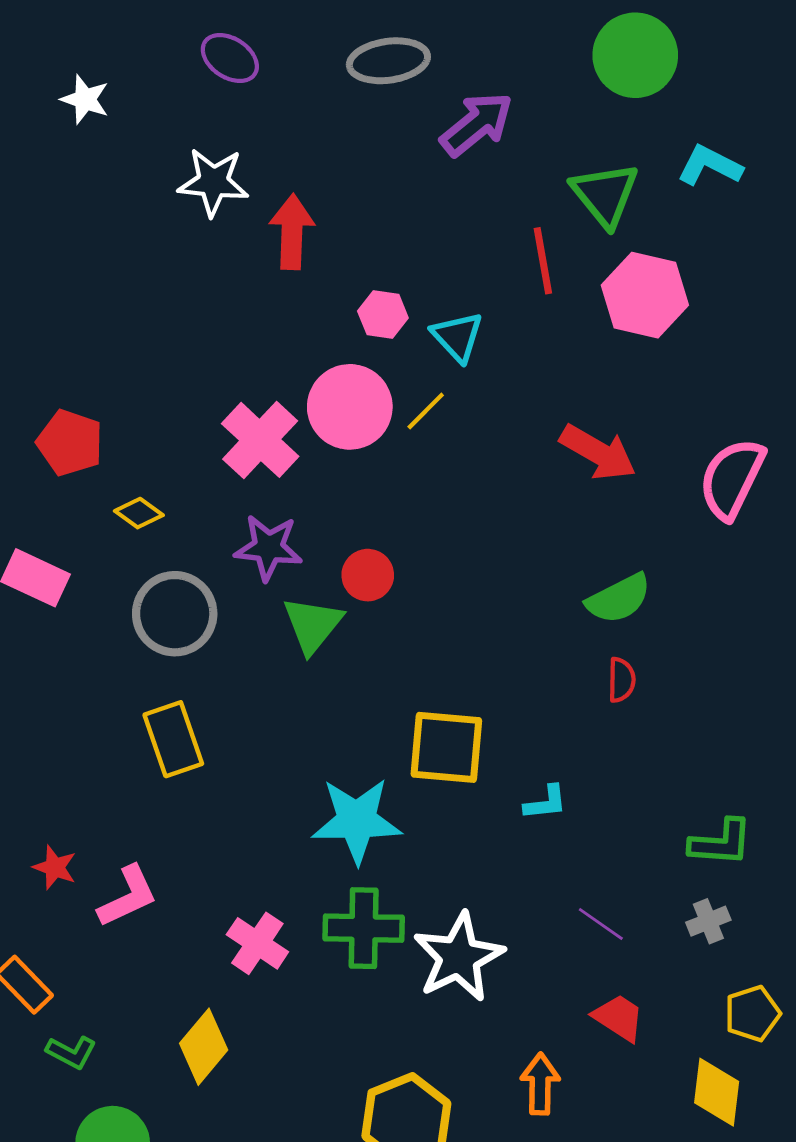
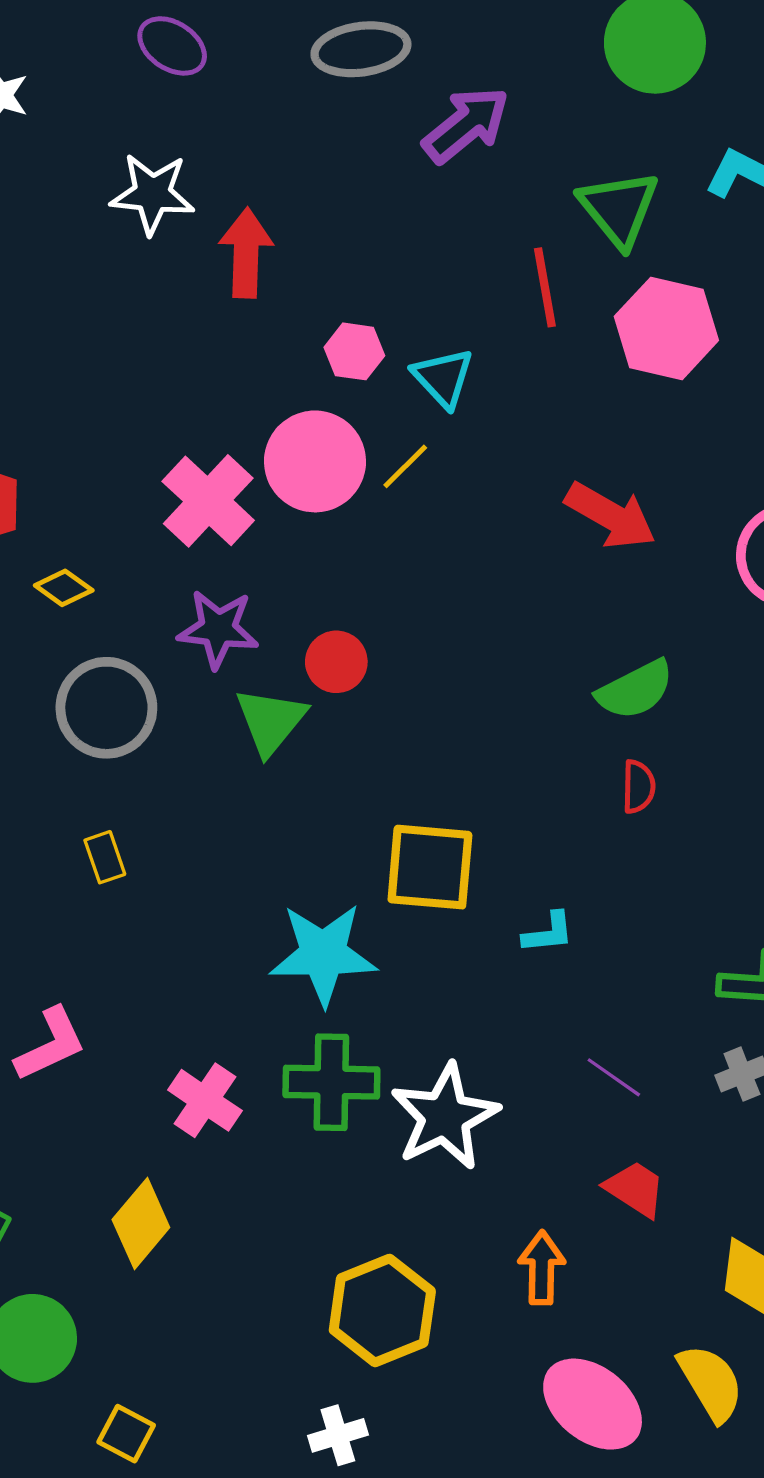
yellow rectangle: (173, 739) -> (105, 857), size x0.6

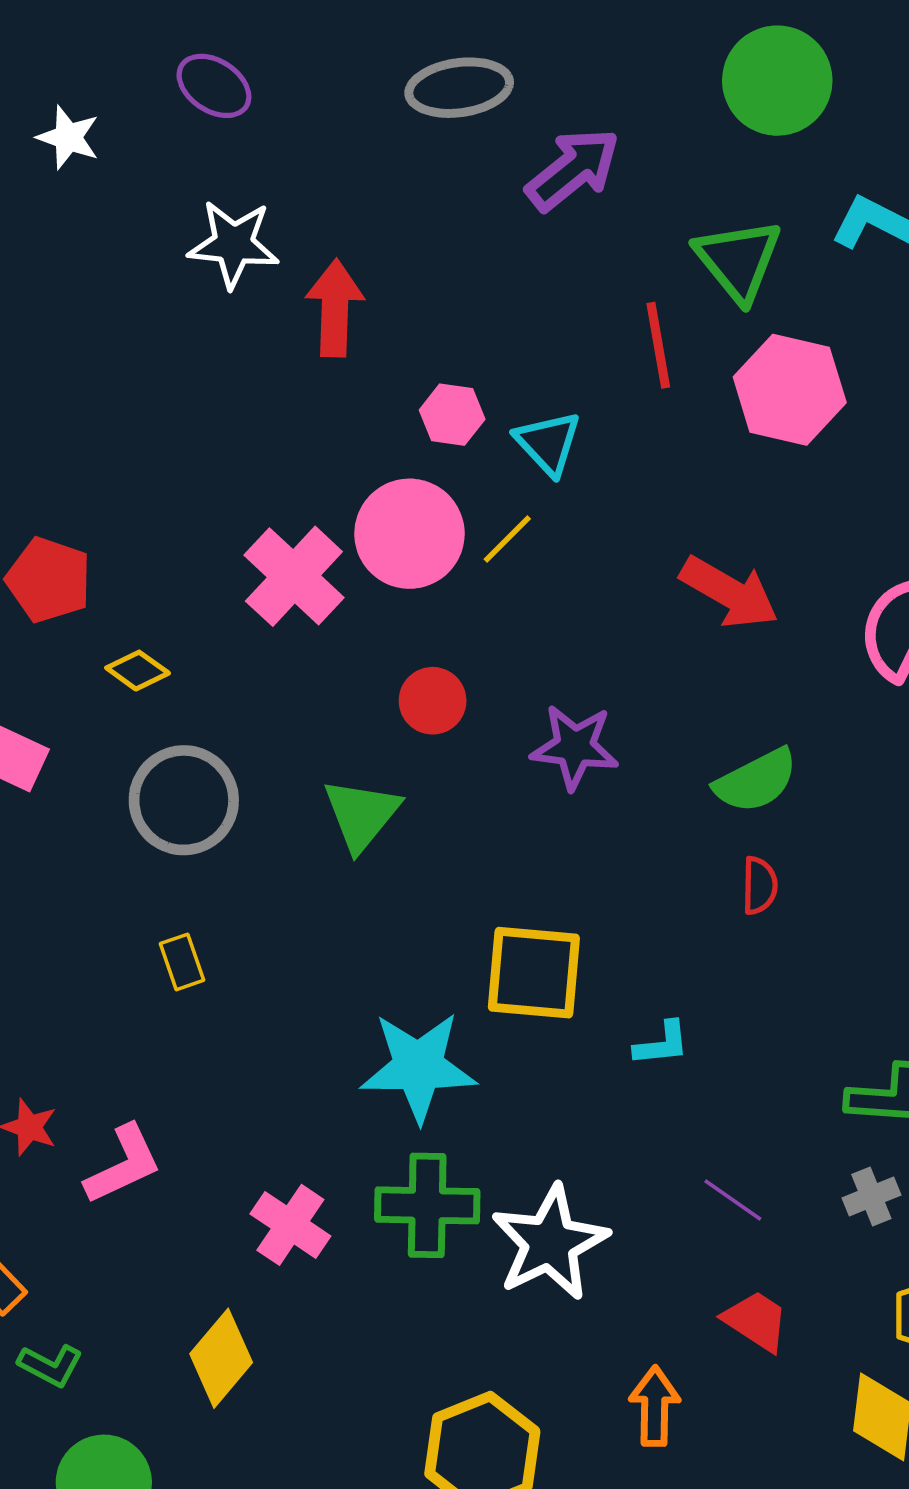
purple ellipse: (172, 46) -> (214, 86), moved
purple star: (218, 629) -> (575, 747), moved
red circle: (336, 662) -> (433, 701), moved

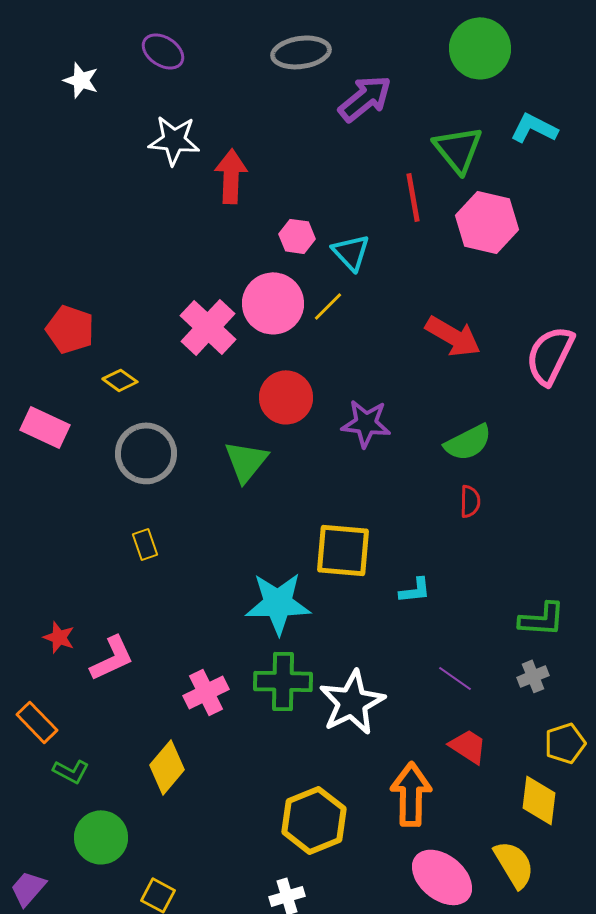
red circle: (433, 701) -> (286, 397), size x1.4
pink cross: (290, 1225) -> (206, 692), turned 30
orange arrow: (655, 1406) -> (411, 794), size x1.4

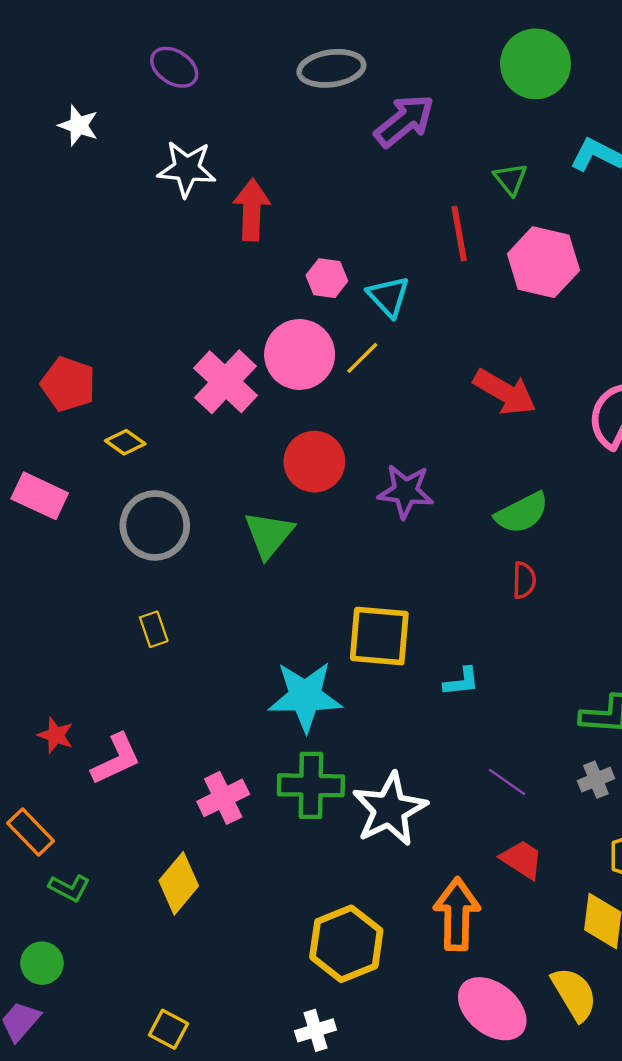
white star: (81, 80) -> (78, 125), moved
green triangle: (458, 149) -> (510, 179), size x0.6
green circle: (101, 837) -> (42, 963), moved, size x0.7

